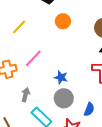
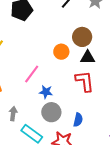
orange circle: (63, 21) -> (61, 52), moved
pink line: (33, 58) -> (32, 74), moved

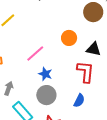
brown circle: (82, 37) -> (93, 12), moved
blue semicircle: (78, 120) -> (79, 101), moved

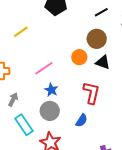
brown circle: (93, 12) -> (97, 39), moved
black triangle: (94, 49) -> (103, 62), moved

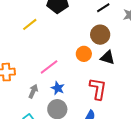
yellow line: (21, 32) -> (30, 24), moved
gray arrow: (13, 100) -> (33, 91), moved

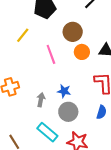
brown circle: (100, 35) -> (73, 32), moved
pink line: (49, 67) -> (51, 54), moved, turned -60

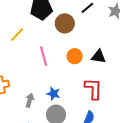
brown circle: (73, 32) -> (65, 23), moved

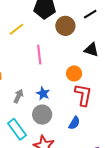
orange circle: (75, 56) -> (74, 73), moved
black triangle: (99, 57) -> (91, 50), moved

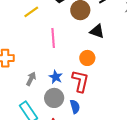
black triangle: (91, 50) -> (97, 31), moved
red L-shape: (83, 95) -> (80, 81), moved
blue semicircle: (74, 123) -> (75, 107), moved, turned -48

